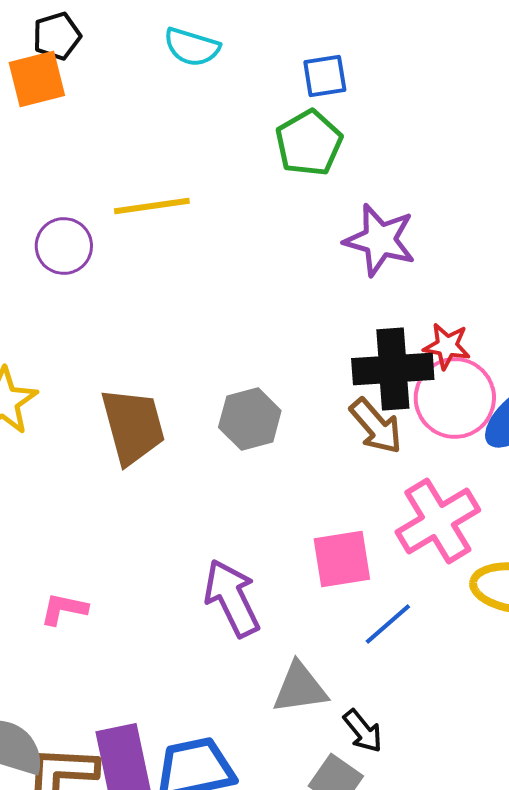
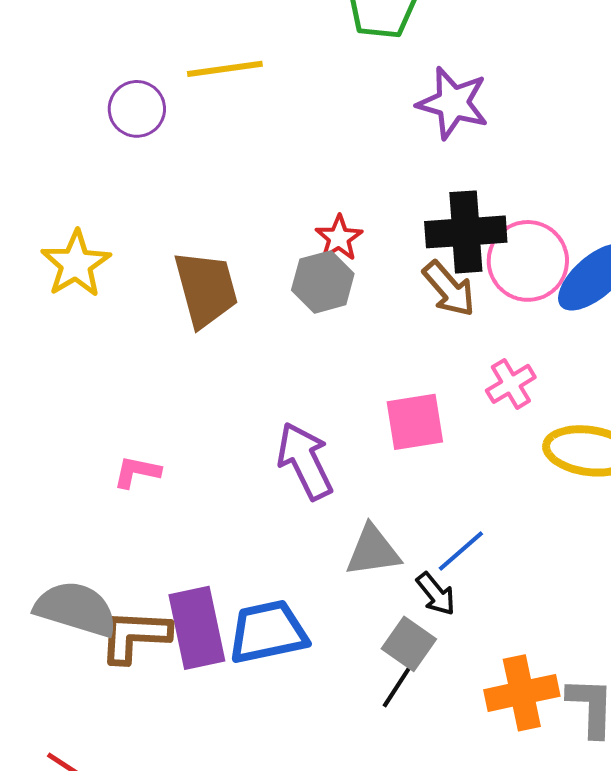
red star: (447, 346) -> (339, 238), moved, turned 30
pink cross: (438, 521) -> (511, 384), size x0.6
blue line: (388, 624) -> (461, 551), moved

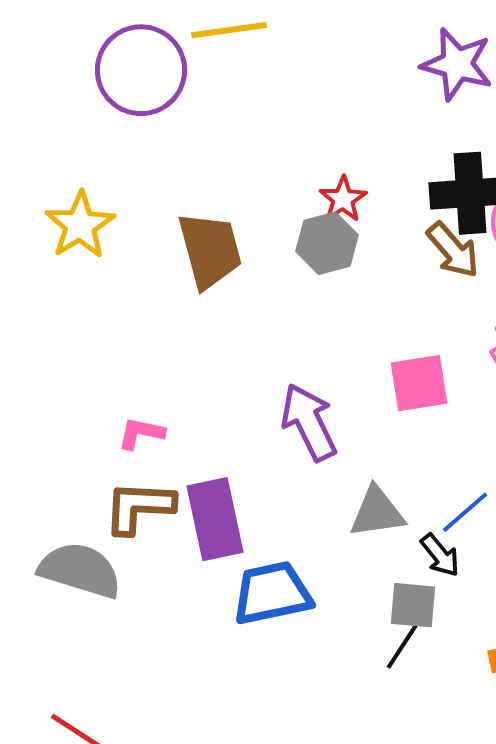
purple circle: (137, 109) -> (141, 70), size x1.6
purple rectangle: (197, 628) -> (215, 519), moved
brown L-shape: (135, 636) -> (139, 507), moved
gray square: (409, 644) -> (413, 605), turned -30

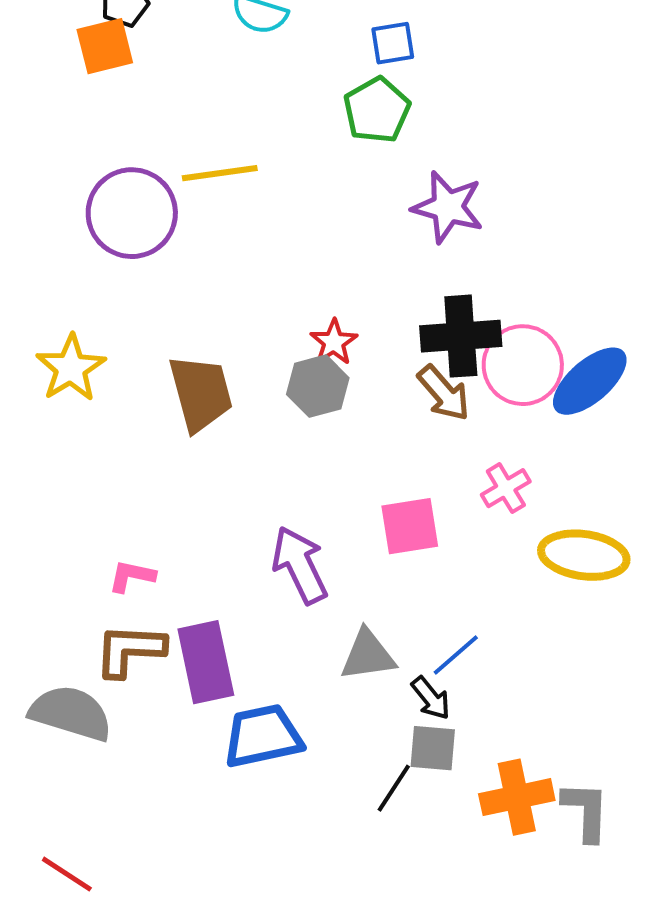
gray square: (413, 605) -> (433, 748), moved

